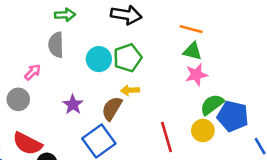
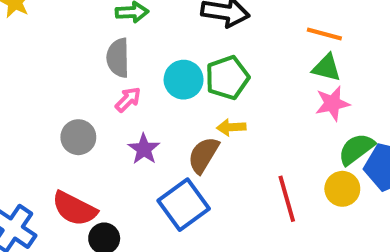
pink arrow: (33, 72) -> (128, 99), moved
gray circle: (18, 99) -> (78, 137), moved

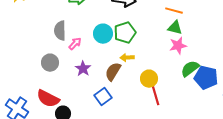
gray semicircle: (118, 58) -> (60, 31), moved
yellow circle: (342, 189) -> (149, 79), moved
blue square: (184, 205) -> (103, 97), size x0.7

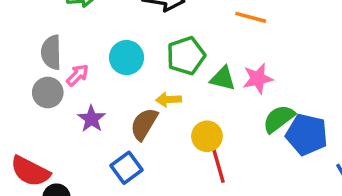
green triangle: (175, 28) -> (223, 79), moved
green pentagon: (125, 33) -> (186, 56), moved
gray circle: (50, 63) -> (48, 93), moved

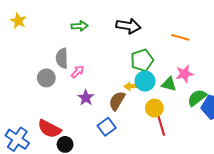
cyan circle: (126, 58) -> (145, 81), moved
green triangle: (223, 79) -> (169, 84), moved
gray circle: (48, 93) -> (46, 78), moved

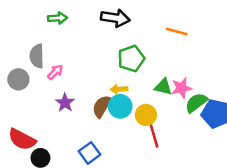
pink star: (185, 74) -> (182, 88), moved
cyan circle: (145, 81) -> (120, 106), moved
blue square: (107, 127) -> (90, 153), moved

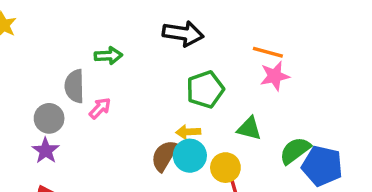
green arrow: (58, 18) -> (108, 56), moved
pink star: (182, 88) -> (275, 76), moved
purple star: (65, 103) -> (46, 151), moved

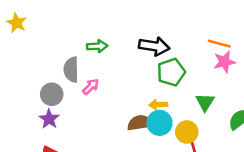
black arrow: (183, 34) -> (154, 46), moved
green triangle: (249, 129) -> (205, 102), turned 48
brown semicircle: (164, 156) -> (140, 123), turned 50

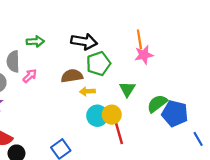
orange line: (219, 44) -> (139, 39), turned 66
brown semicircle: (140, 123) -> (72, 76), moved
cyan circle: (160, 123) -> (97, 116), moved

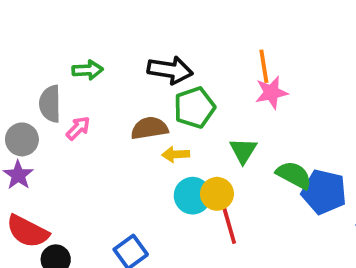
green semicircle: (157, 104) -> (294, 175), turned 65

